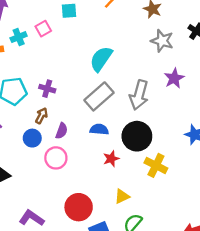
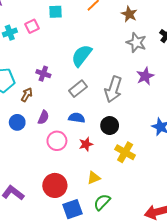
purple cross: (47, 89) -> (43, 74), moved
gray rectangle: (99, 96) -> (78, 89), size x0.7
brown arrow: (41, 116) -> (27, 95), moved
black circle: (137, 136) -> (110, 126), size x0.7
pink circle: (56, 158) -> (57, 141), moved

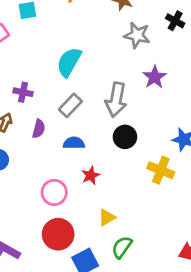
purple semicircle: (43, 117) -> (39, 129), moved
black circle: (110, 126) -> (125, 137), moved
pink circle: (57, 141) -> (54, 192), moved
yellow cross: (125, 152) -> (161, 170), moved

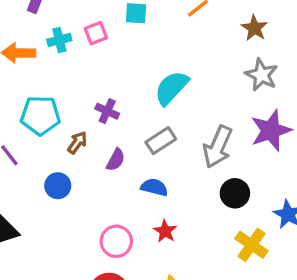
purple star: (155, 77) -> (271, 130), size x1.4
black circle: (125, 137) -> (235, 193), moved
red star: (91, 175) -> (165, 231), turned -30

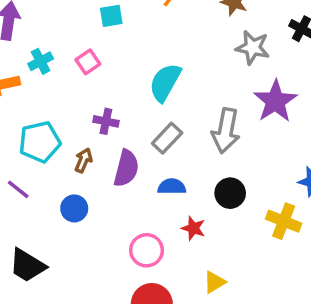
pink square: (96, 33) -> (88, 62), moved
purple semicircle: (116, 160) -> (126, 168), size x1.5
black circle: (235, 193) -> (230, 193), moved

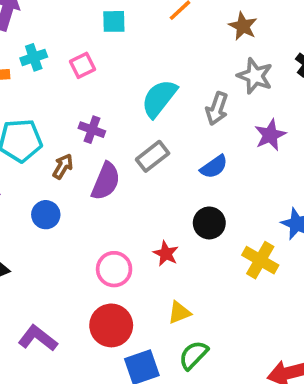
purple star: (275, 101) -> (270, 135), size x0.7
gray arrow: (226, 131) -> (217, 109), moved, size x0.7
blue semicircle: (172, 187) -> (214, 167), moved, turned 136

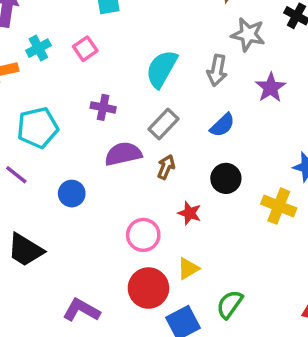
brown arrow: (63, 166) -> (166, 167), moved
purple semicircle: (106, 181) -> (123, 154), turned -117
yellow triangle: (179, 313) -> (188, 269), moved

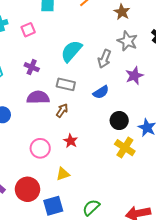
gray rectangle: (163, 124) -> (66, 84), turned 48
black circle: (226, 178) -> (119, 121), moved
red circle: (148, 288) -> (27, 189), moved
green semicircle: (230, 304) -> (91, 207), moved

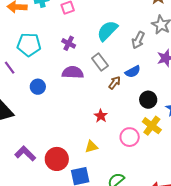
gray rectangle: (66, 84) -> (100, 62), turned 36
brown arrow: (62, 110) -> (115, 83), moved
pink circle: (40, 148) -> (130, 137), moved

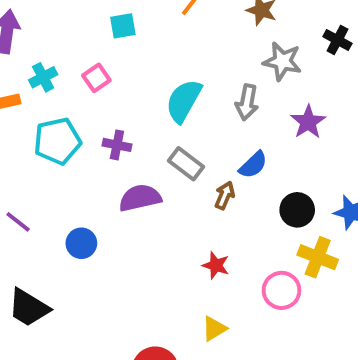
cyan pentagon: (29, 45) -> (57, 141), moved

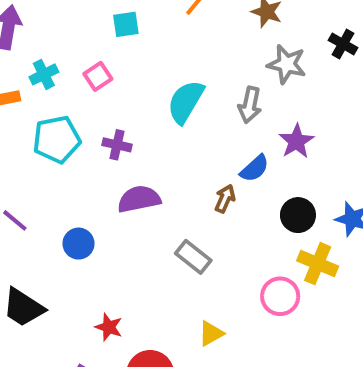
purple star: (308, 122) -> (296, 141), moved
gray rectangle: (186, 164) -> (193, 257), moved
red star: (216, 265) -> (109, 327), moved

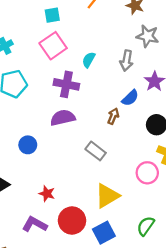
pink square: (98, 76) -> (53, 46), moved, size x1.6
cyan semicircle: (186, 102) -> (89, 60), size x0.6
purple cross: (117, 145) -> (66, 84), moved, size x1.5
yellow triangle: (211, 333) -> (107, 196), size x1.6

